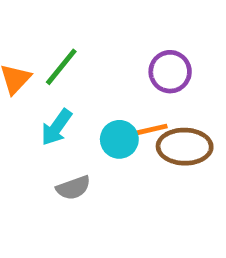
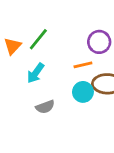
orange line: (151, 130) -> (83, 65), moved
cyan circle: (119, 139) -> (83, 92), moved

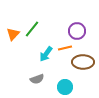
cyan arrow: (36, 73) -> (46, 54), moved
cyan circle: (83, 92) -> (65, 87), moved

